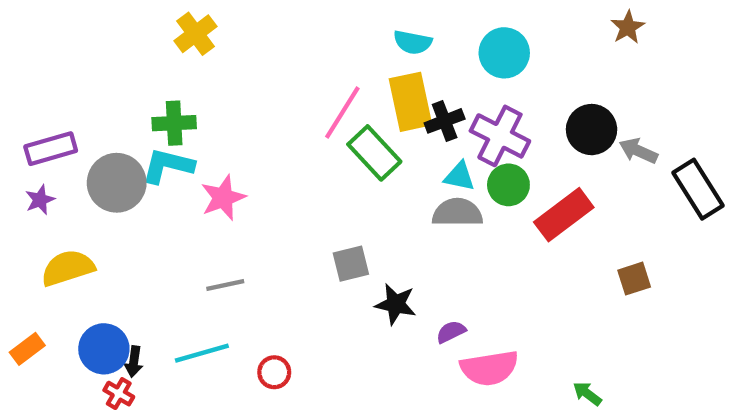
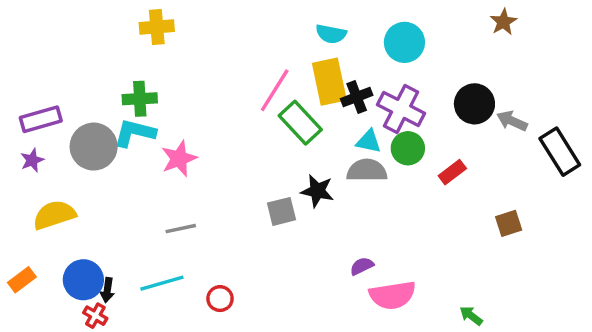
yellow cross: (195, 34) -> (157, 27), turned 32
red rectangle: (564, 215) -> (452, 172), size x0.6
black star: (396, 304) -> (317, 191), moved

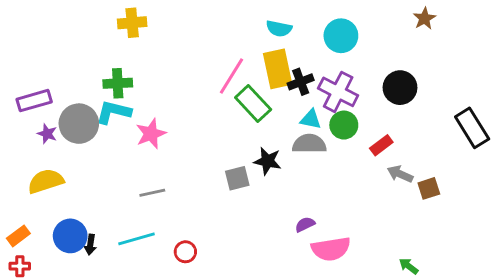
gray arrow: (512, 121) -> (400, 174), moved
purple star: (32, 160) -> (47, 134), moved, turned -30
red cross: (95, 316) -> (20, 266), moved, turned -30
green arrow: (471, 316) -> (409, 266), moved

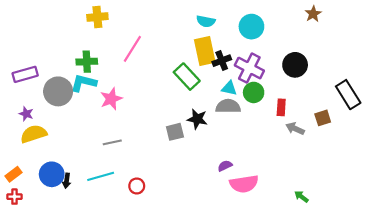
pink line: (231, 76) -> (132, 49), moved
purple star: (47, 134) -> (26, 114), moved
red rectangle: (381, 145) -> (281, 107), turned -49
brown square: (429, 188) -> (323, 118), moved

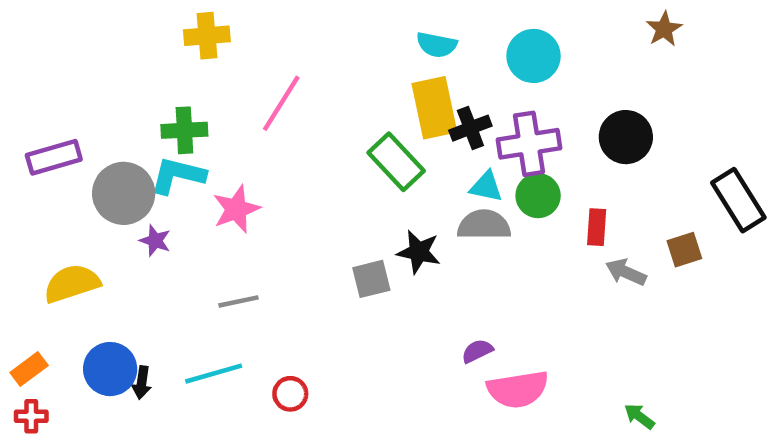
purple cross: (249, 68) -> (529, 144), turned -36
purple star: (26, 114) -> (155, 241), moved

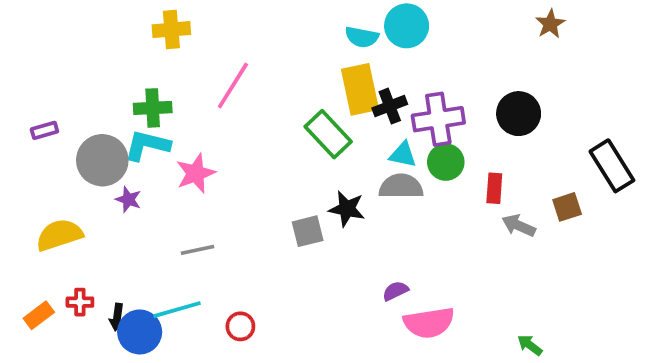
cyan circle: (534, 56) -> (407, 26), moved
purple rectangle: (54, 157) -> (44, 130), size x0.6
orange rectangle: (29, 369) -> (39, 315), moved
blue circle: (110, 369) -> (140, 332), moved
red cross: (31, 416) -> (80, 302), moved

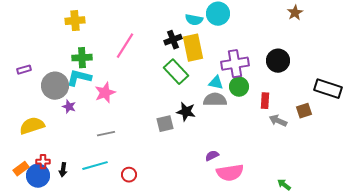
yellow cross: (171, 30) -> (75, 21), moved
black cross: (390, 106) -> (173, 40), moved
black rectangle: (612, 166) -> (328, 89), turned -40
blue circle: (140, 332) -> (38, 176), moved

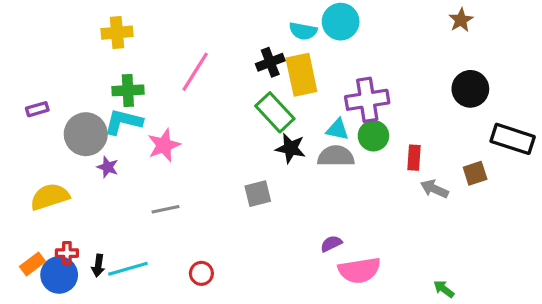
black circle: (278, 61) -> (470, 89), moved
black star: (186, 112) -> (291, 148), moved
cyan line: (95, 166) -> (128, 269), moved

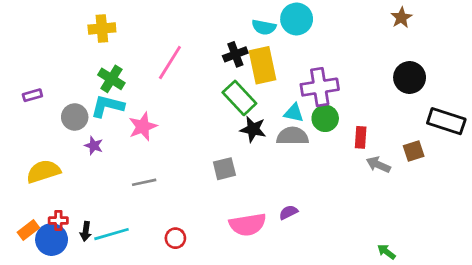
green cross: (128, 90) -> (111, 79), turned 35
gray circle: (86, 134) -> (75, 117), size x0.7
pink semicircle: (359, 270) -> (248, 225), moved

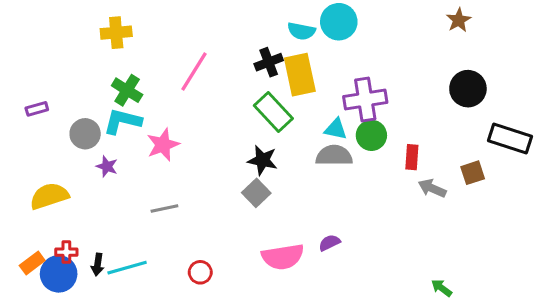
black star: (253, 129) -> (262, 160), moved
gray square: (224, 169) -> (256, 193), turned -30

